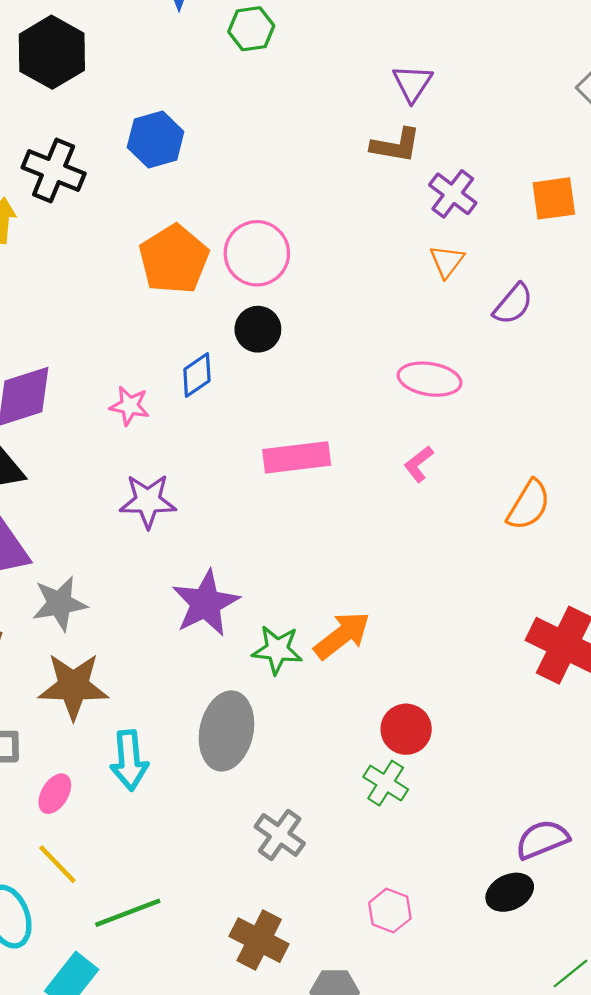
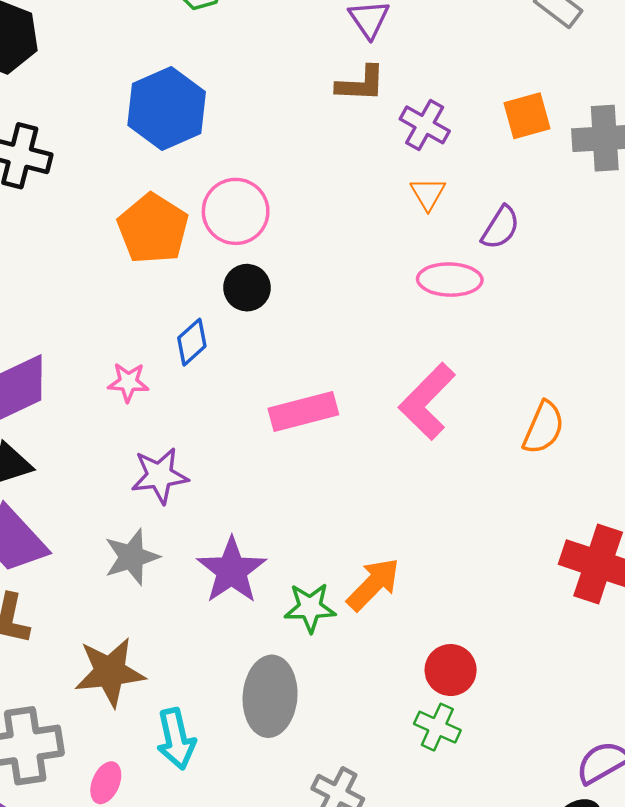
blue hexagon: (156, 139) -> (167, 108), moved, size x1.4
pink ellipse: (430, 379) -> (450, 280), moved
pink L-shape: (419, 464) -> (427, 401), size x2.0
gray star: (60, 604) -> (132, 557), moved

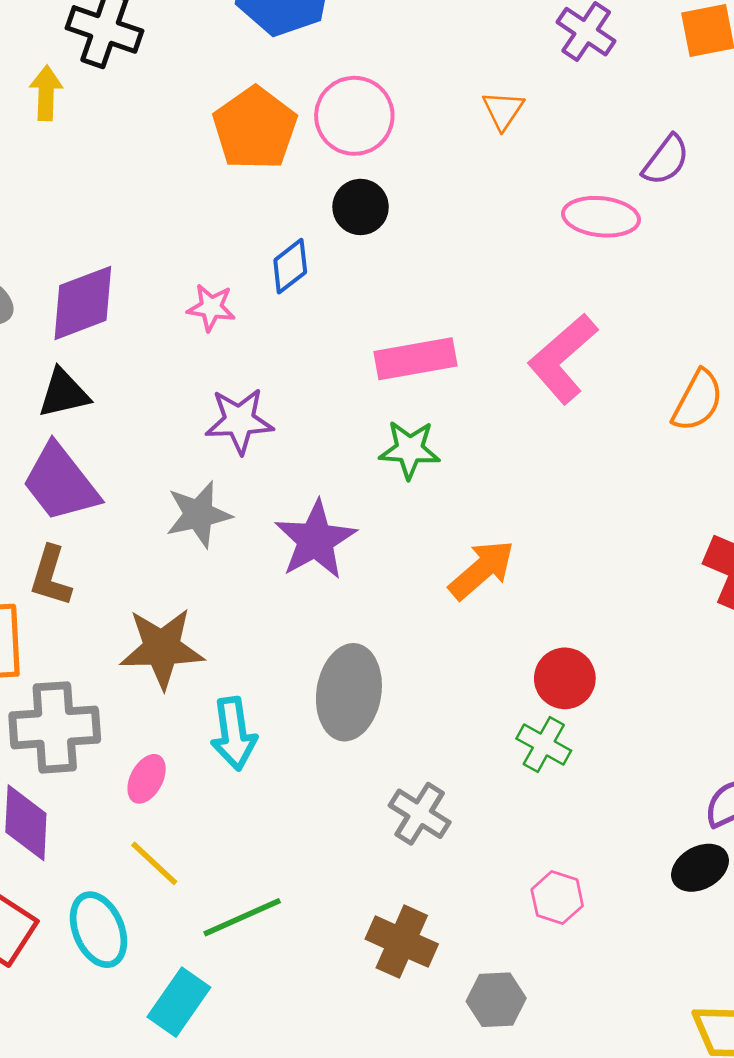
orange triangle: (428, 194) -> (503, 110), moved
green star: (310, 608) -> (410, 450), moved

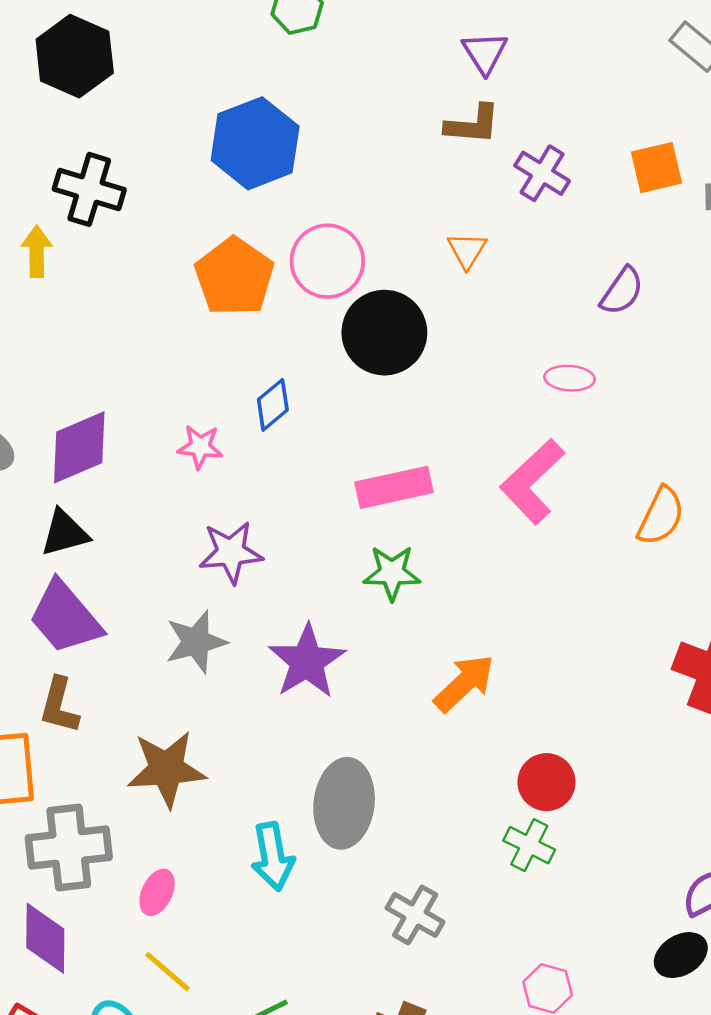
black circle: (361, 207) -> (384, 333), moved, size x1.6
pink ellipse: (601, 217) -> (570, 378), moved, size x0.7
cyan arrow: (234, 734) -> (273, 857), moved

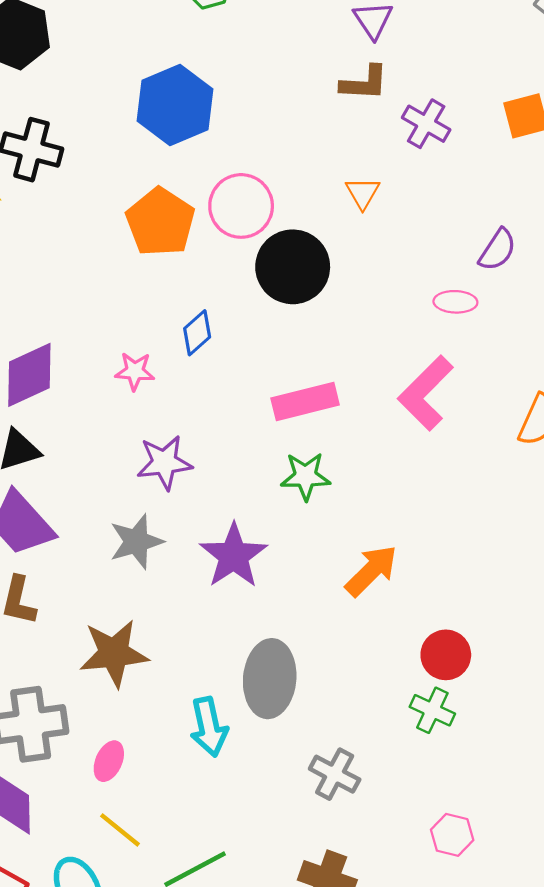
purple semicircle: (622, 291) -> (498, 250), moved

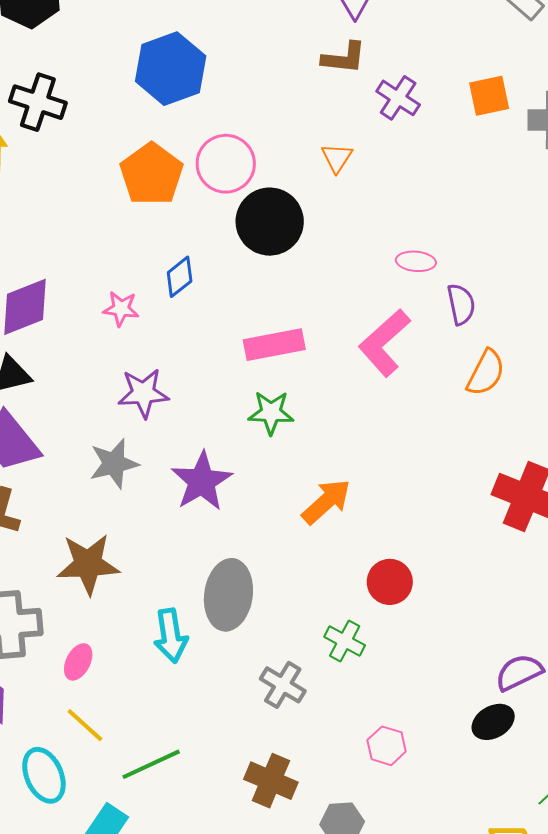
purple semicircle: (498, 250) -> (461, 304), moved, turned -48
green cross: (432, 710) -> (345, 641), moved

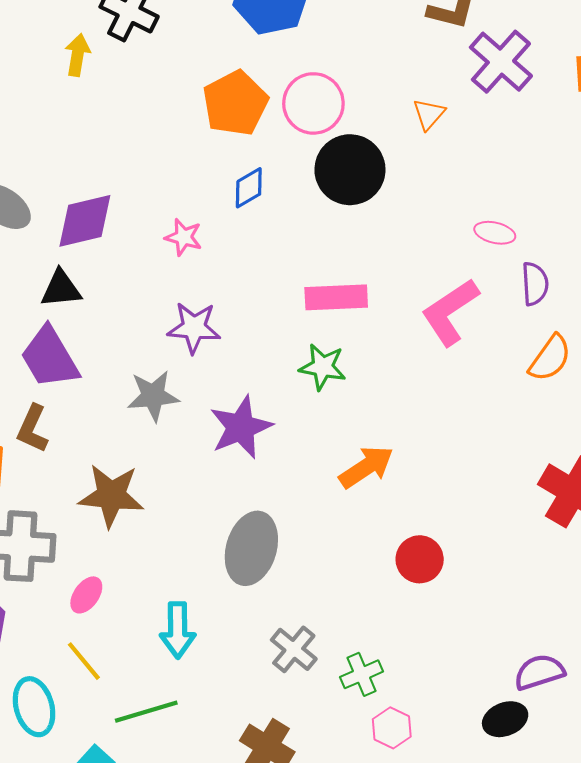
purple cross: (398, 98) -> (501, 62), size x1.4
blue diamond: (180, 277) -> (249, 188), moved
cyan arrow: (171, 636) -> (178, 630), moved
green cross: (345, 641) -> (361, 674), moved, turned 30

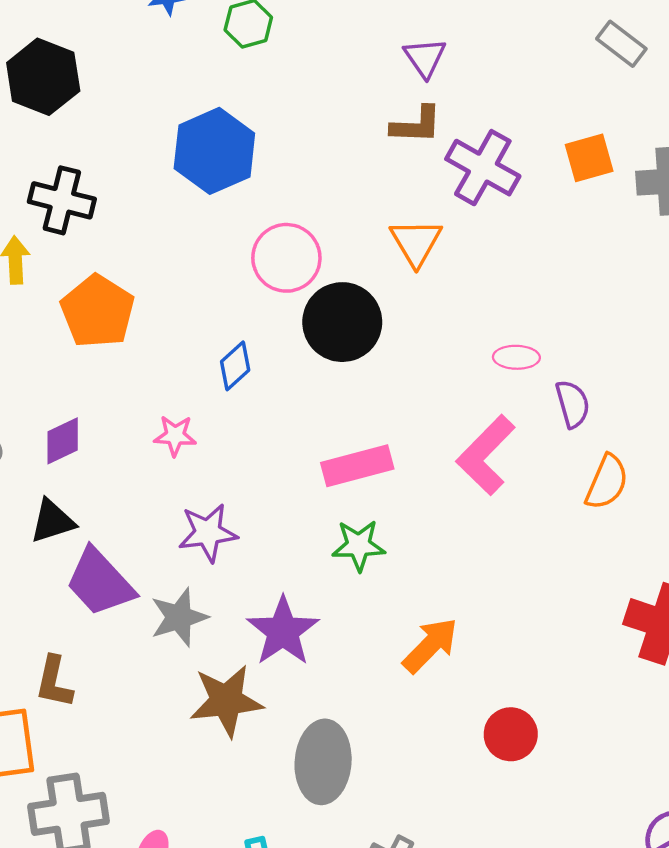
orange pentagon: (235, 103) -> (98, 311), moved
orange triangle: (429, 114) -> (416, 242), size x1.4
purple diamond: (85, 221) -> (63, 441), size x0.7
purple trapezoid: (50, 358) -> (100, 582), moved
brown star: (111, 496) -> (226, 701), moved

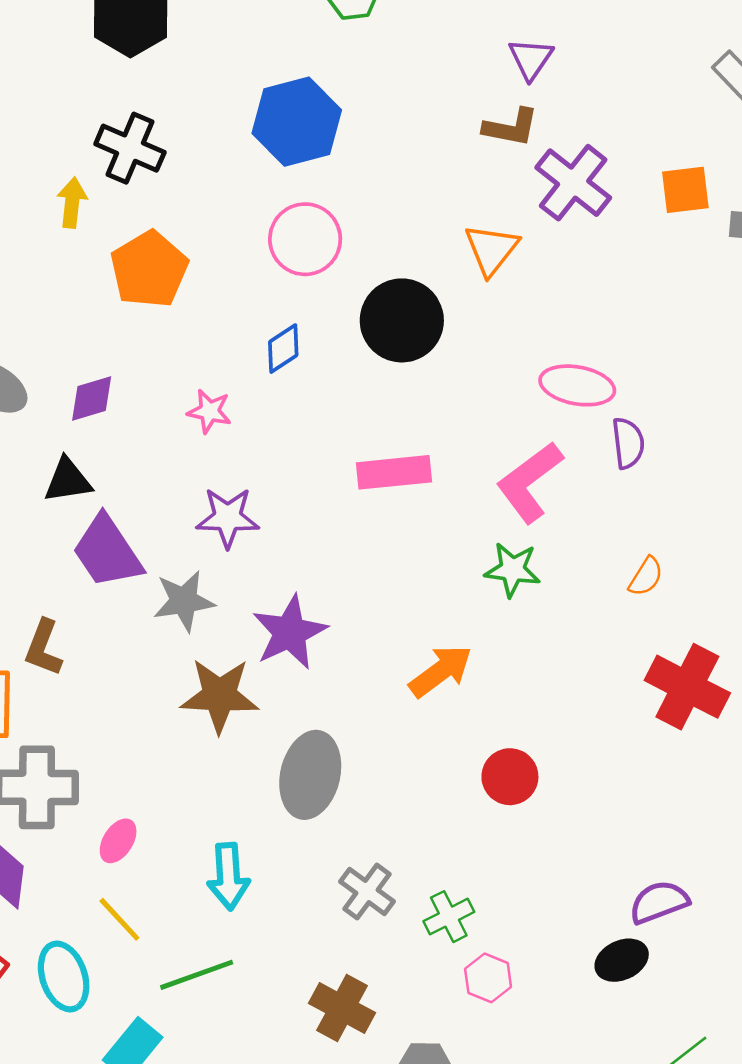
pink circle: (286, 258) -> (305, 239), moved
pink ellipse: (516, 357) -> (577, 385), size x1.5
orange semicircle: (607, 482) -> (646, 577), moved, size x0.7
green star: (359, 545) -> (513, 570), moved

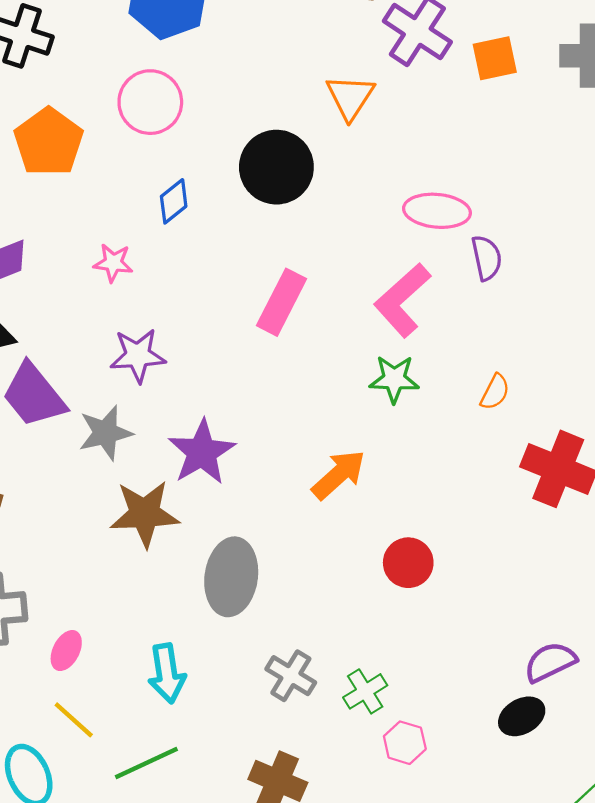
orange square: (685, 190) -> (495, 58), moved
pink circle: (305, 239) -> (150, 102), moved
pink rectangle: (394, 472) -> (281, 302), turned -52
orange semicircle: (646, 577) -> (495, 392), moved

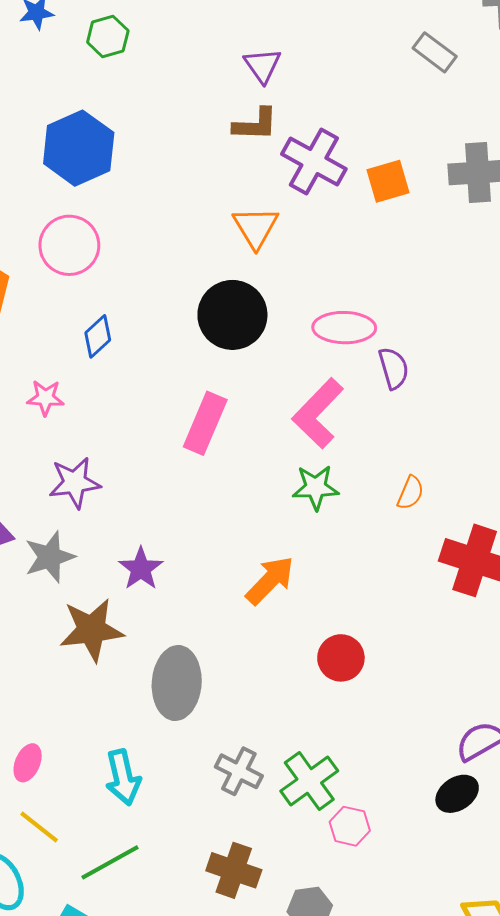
black circle: (276, 167) -> (232, 315), moved
purple star: (202, 452) -> (141, 569), size x0.7
green cross: (365, 691) -> (309, 781), size x1.4

